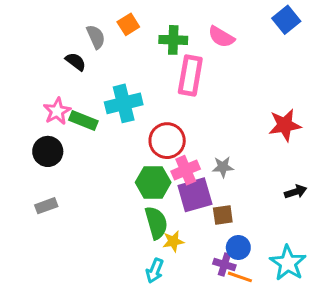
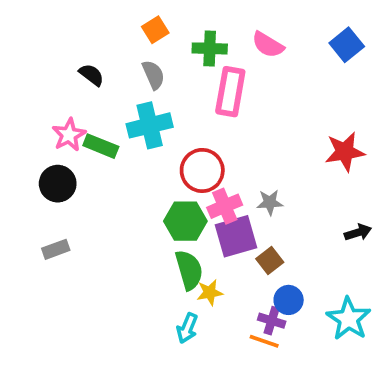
blue square: (286, 20) -> (347, 45), moved
gray semicircle: (96, 37) -> (153, 75), moved
brown square: (223, 215) -> (270, 261), turned -30
orange line: (240, 277) -> (264, 341), moved

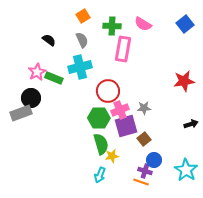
gray rectangle: (56, 249) -> (21, 113), moved, size x1.5

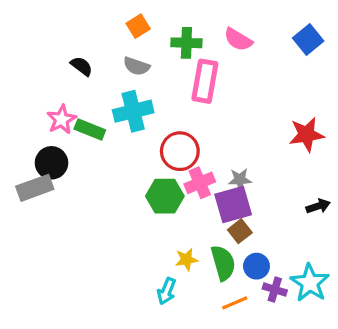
gray semicircle: (82, 40) -> (136, 66), turned 133
purple square: (126, 126) -> (233, 204), moved
green semicircle: (101, 144) -> (223, 263), moved
purple cross: (145, 171) -> (275, 289), moved
orange line: (141, 182) -> (235, 303), turned -42

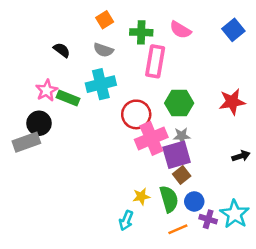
pink cross: (200, 183) -> (151, 138), size x1.4
green hexagon: (165, 196) -> (179, 103), moved

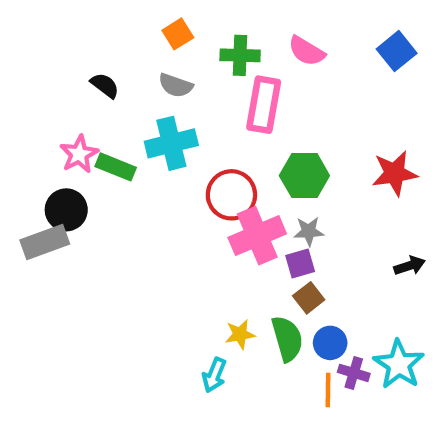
purple square: (177, 155) -> (300, 263), size x0.6
orange line: (178, 229) -> (328, 390), moved, turned -66

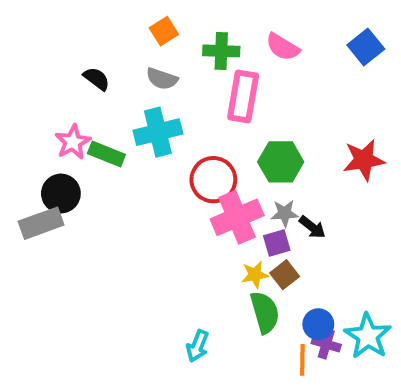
black arrow: (410, 266) -> (312, 227), moved, turned 56
yellow star: (240, 334) -> (255, 275), moved
blue circle: (330, 343) -> (318, 324), moved

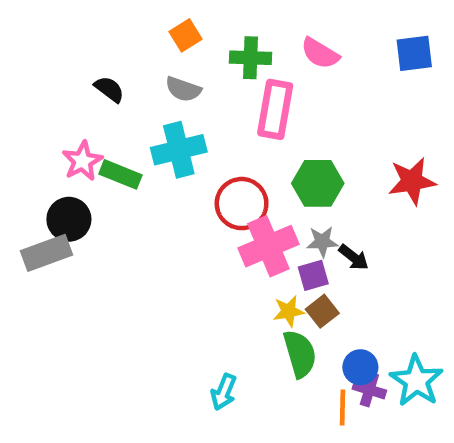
blue square: (366, 47) -> (414, 53), turned 32

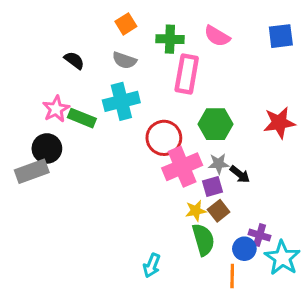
purple cross: (369, 390) -> (260, 235), moved

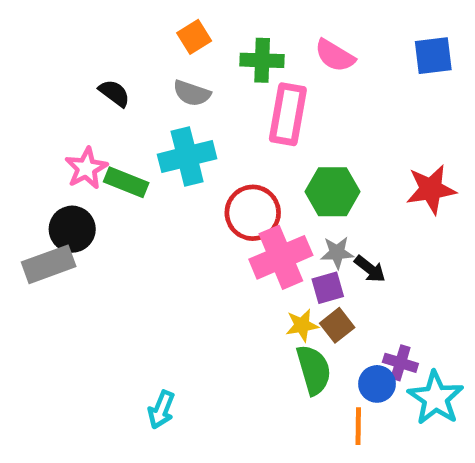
cyan arrow: (152, 265) -> (161, 410), moved

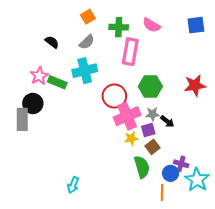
gray semicircle: (192, 93) -> (87, 42), turned -63
gray rectangle: (49, 264) -> (22, 119), turned -70
yellow star: (302, 325) -> (131, 138), moved

